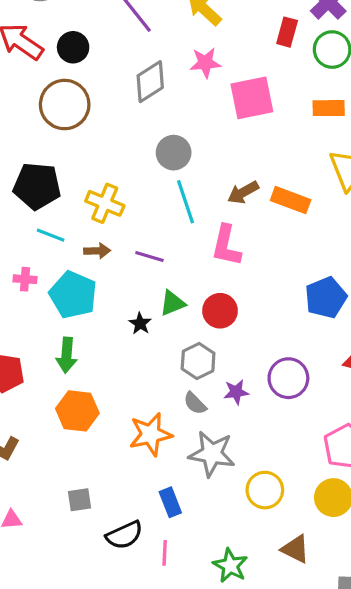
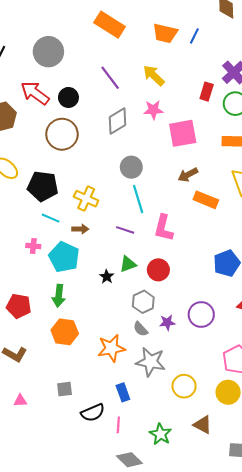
brown arrow: (243, 192) -> (188, 175), moved
purple line: (149, 256) -> (125, 230), moved

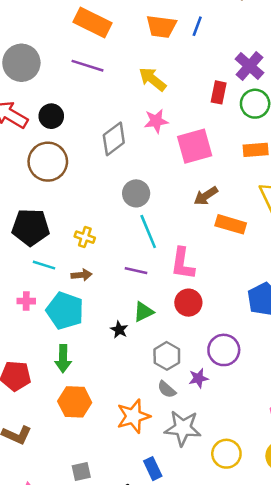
purple line: (110, 78) -> (87, 66), moved, turned -30
yellow cross: (86, 199) -> (85, 237), size x0.7
red circle: (158, 270) -> (188, 303), moved
purple circle: (201, 315) -> (224, 350), moved

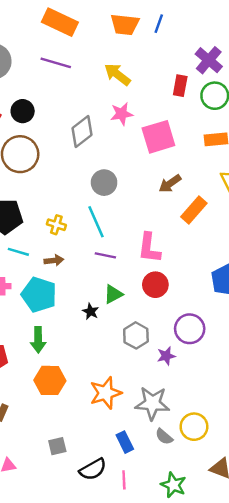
orange rectangle: (231, 224) -> (194, 210), turned -64
cyan line: (148, 231) -> (96, 222), moved
gray semicircle: (167, 389) -> (164, 437), moved

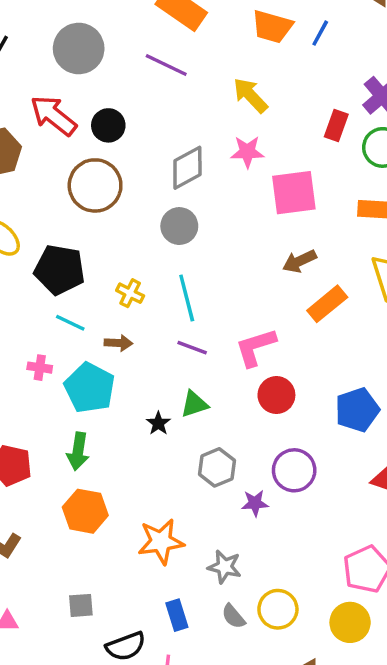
gray circle: (104, 183) -> (179, 226), moved
pink L-shape: (149, 248) -> (256, 347), turned 56
red circle: (155, 285) -> (276, 395), moved
gray star: (152, 403) -> (225, 567), size x0.7

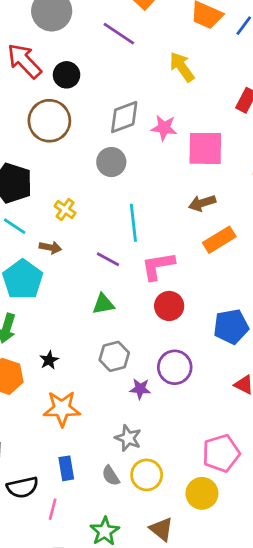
pink star: (247, 152) -> (164, 128), moved
cyan line: (187, 298) -> (133, 223), moved
black star: (158, 423) -> (49, 360), moved
gray star: (225, 567) -> (128, 438), moved

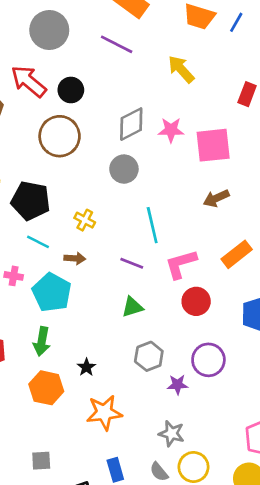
orange rectangle: (219, 240) -> (237, 254), moved

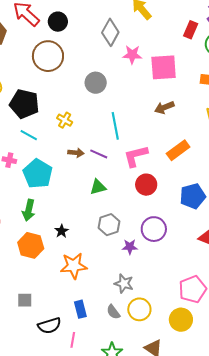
gray diamond: (131, 124) -> (110, 32), moved, turned -36
brown arrow: (75, 258) -> (76, 153), moved

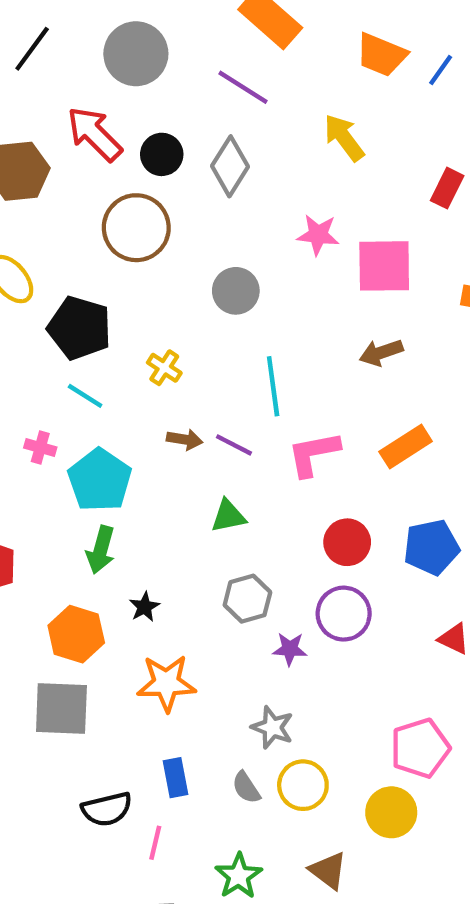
gray diamond: (110, 32) -> (230, 166), moved
red circle: (146, 185) -> (347, 542), moved
green arrow: (29, 210) -> (101, 550), moved
gray square: (25, 300) -> (61, 709), moved, size x1.8

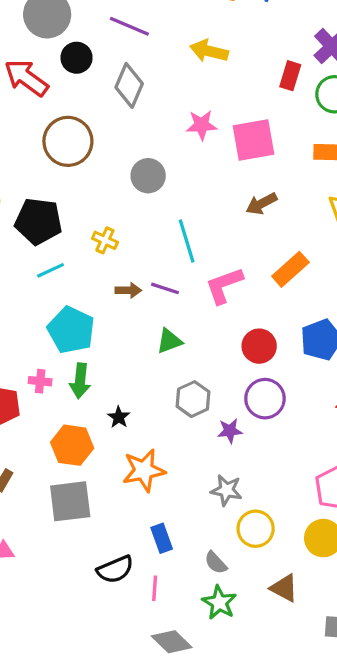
yellow arrow: (344, 138) -> (209, 51), turned -30
black circle: (162, 154) -> (77, 58), moved
cyan line: (85, 396) -> (50, 270), turned -48
pink cross: (40, 447) -> (40, 381), moved
gray semicircle: (246, 788) -> (216, 563), moved

